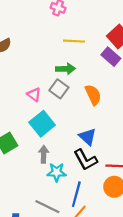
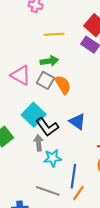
pink triangle: (34, 95) -> (21, 75), moved, size x1.5
orange semicircle: (93, 95) -> (63, 85), moved
black L-shape: (85, 160) -> (47, 127), moved

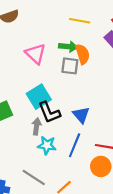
gray square: (45, 80) -> (70, 66), moved, turned -36
orange semicircle: (63, 85) -> (83, 54), moved
blue line: (73, 176) -> (75, 145), moved

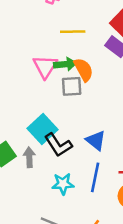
pink triangle: (36, 54) -> (45, 67), moved, turned 30
gray arrow: (37, 126) -> (29, 157), moved

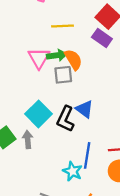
blue triangle: (96, 140) -> (84, 109), moved
black L-shape: (58, 145) -> (65, 119), moved, turned 60
cyan star: (63, 184) -> (72, 171), moved, turned 30

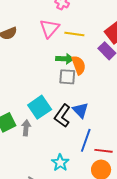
pink triangle: (39, 58) -> (49, 28), moved
blue line: (87, 155) -> (86, 140), moved

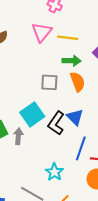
green arrow: (65, 59) -> (72, 61), moved
orange semicircle: (79, 65) -> (78, 82), moved
gray square: (67, 77) -> (49, 82), moved

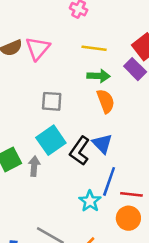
pink triangle: (42, 32) -> (38, 48), moved
gray square: (49, 82) -> (52, 101), moved
cyan star: (54, 172) -> (90, 201), moved

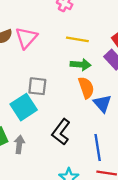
cyan square: (51, 140) -> (24, 107), moved
blue triangle: (102, 144) -> (102, 103), moved
blue line: (109, 181) -> (98, 148), moved, turned -30

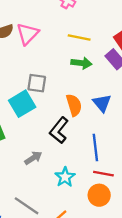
orange semicircle: (86, 88) -> (74, 105), moved
gray arrow: (19, 144) -> (33, 158), moved, turned 48

